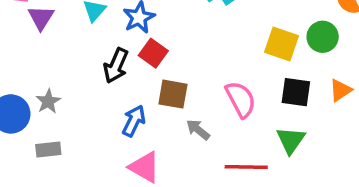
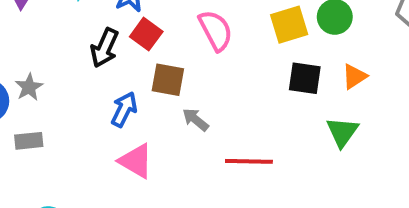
yellow square: (282, 44) -> (289, 25), turned -36
pink semicircle: (241, 99) -> (216, 30), moved
green triangle: (291, 140) -> (342, 132), moved

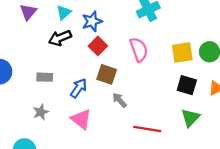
black arrow: (104, 48) -> (60, 38), moved, turned 35
gray star: (29, 87) -> (41, 112), moved
green triangle: (342, 132) -> (190, 118), moved
gray rectangle: (29, 141) -> (45, 77), moved

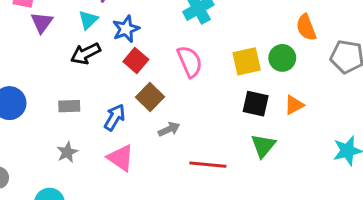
brown square: (107, 74) -> (150, 97), turned 30
gray arrow: (119, 100) -> (169, 129), turned 112

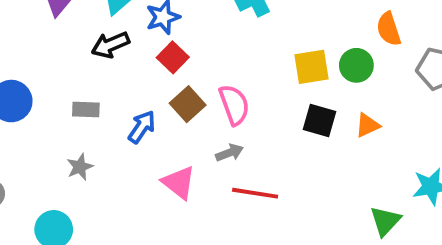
pink semicircle: (190, 62) -> (234, 105), moved
gray arrow: (169, 129) -> (230, 153), moved
green triangle: (263, 146) -> (385, 221), moved
pink triangle: (121, 158) -> (179, 183), moved

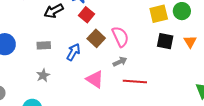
orange triangle: (367, 125) -> (190, 42), turned -32

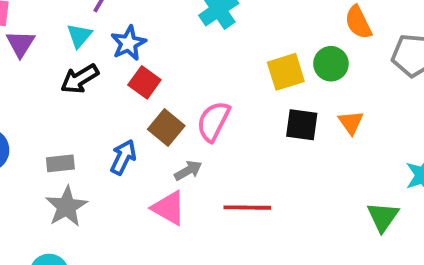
pink semicircle: (120, 37) -> (213, 121), turned -125
gray rectangle: (44, 45) -> (60, 163), moved
gray arrow: (120, 62) -> (188, 171), moved
gray star: (43, 75) -> (66, 207), size x1.5

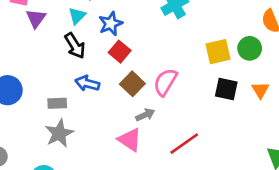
black arrow: (80, 79) -> (75, 46), turned -95
blue arrow: (123, 157) -> (87, 83), moved, turned -105
red line: (247, 208) -> (184, 144), turned -40

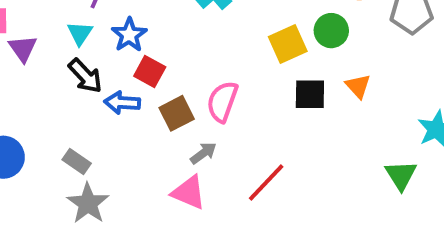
blue arrow: (87, 83) -> (122, 103), moved
brown square: (132, 84) -> (177, 113), turned 30
gray rectangle: (57, 103) -> (77, 162), turned 48

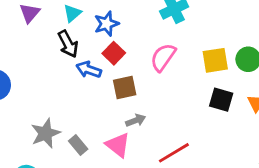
pink semicircle: (222, 102) -> (163, 57), moved
gray rectangle: (77, 162) -> (78, 145), moved

